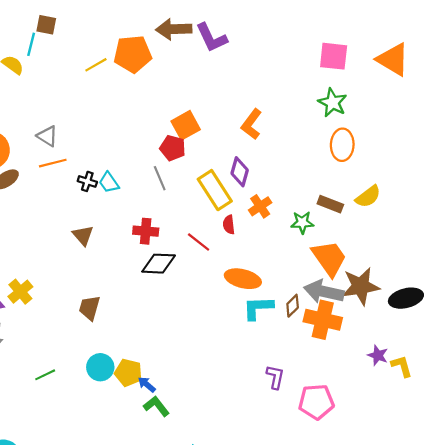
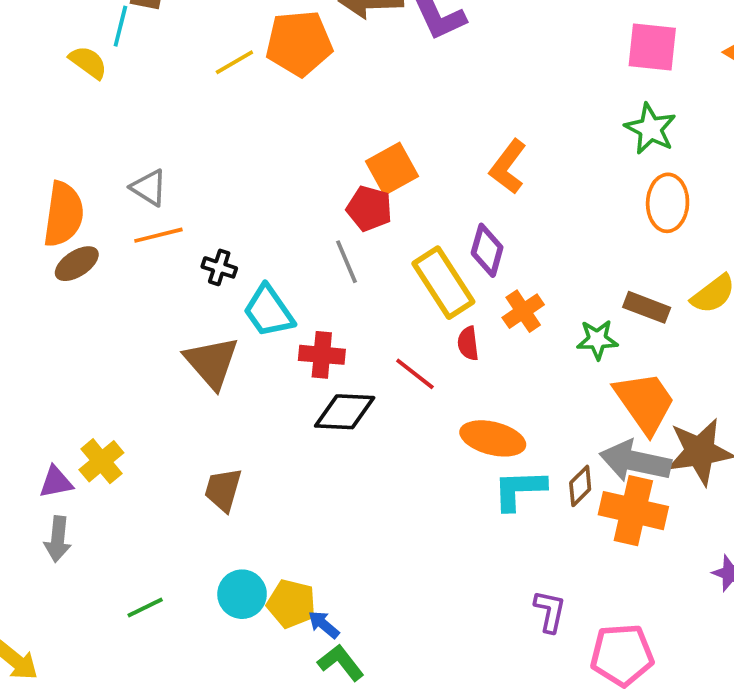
cyan trapezoid: (109, 183) -> (269, 311), moved, size x1.4
brown triangle: (83, 235) -> (212, 362), size x1.5

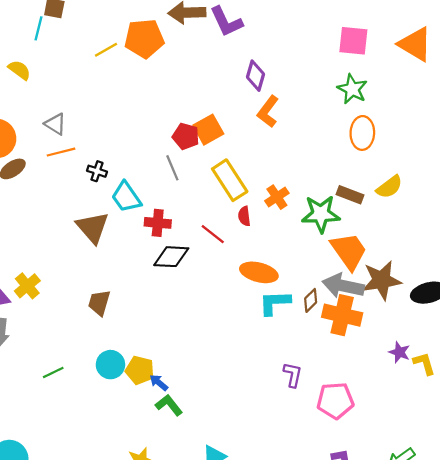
yellow semicircle: (88, 62) -> (19, 70), moved
orange square: (392, 169) -> (208, 130), moved
purple diamond: (487, 250) -> (256, 76), moved
green star: (597, 340) -> (321, 214), size x1.6

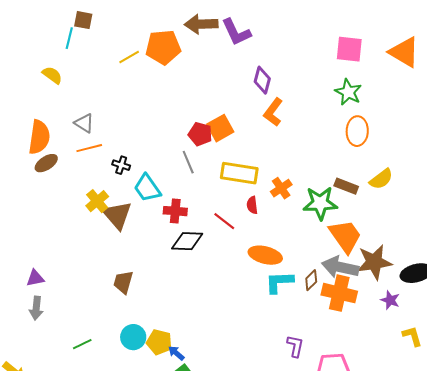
yellow rectangle: (230, 180) -> (239, 173), turned -48
yellow cross: (27, 286) -> (97, 201), moved
purple star: (399, 352) -> (390, 300), moved

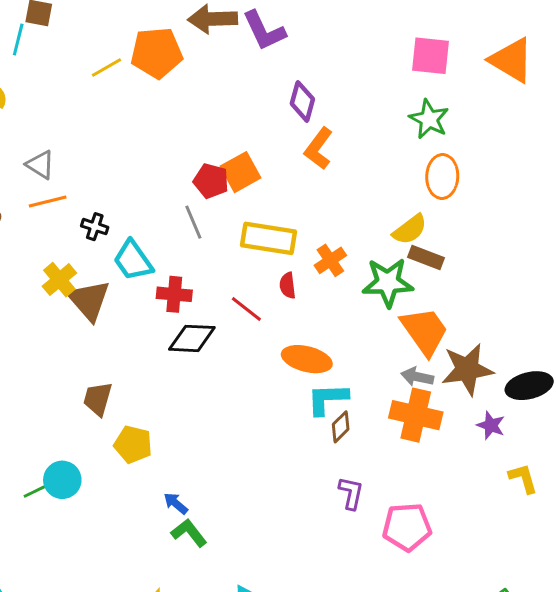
yellow semicircle: (381, 179) -> (410, 230), moved
gray arrow: (340, 267) -> (417, 377), size x0.6
brown diamond: (311, 280) -> (341, 427), moved
cyan circle: (133, 337) -> (62, 480), moved
yellow pentagon: (159, 342) -> (133, 444), moved

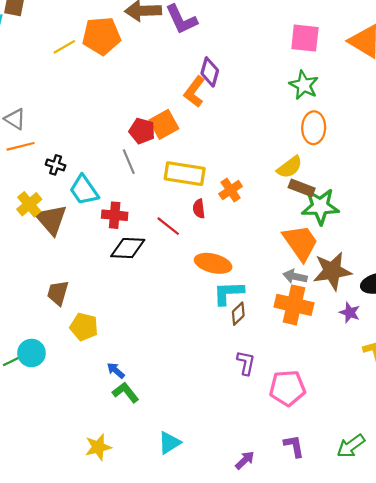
orange L-shape: (319, 149) -> (194, 92), moved
green star: (388, 283) -> (320, 206), moved

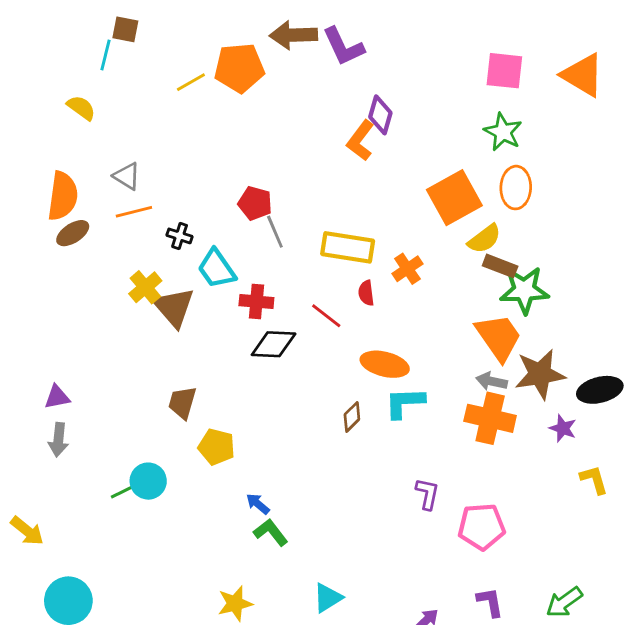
orange square: (164, 124) -> (454, 198), moved, size x1.4
red pentagon: (142, 131) -> (255, 203), moved
brown diamond: (238, 314) -> (352, 417), moved

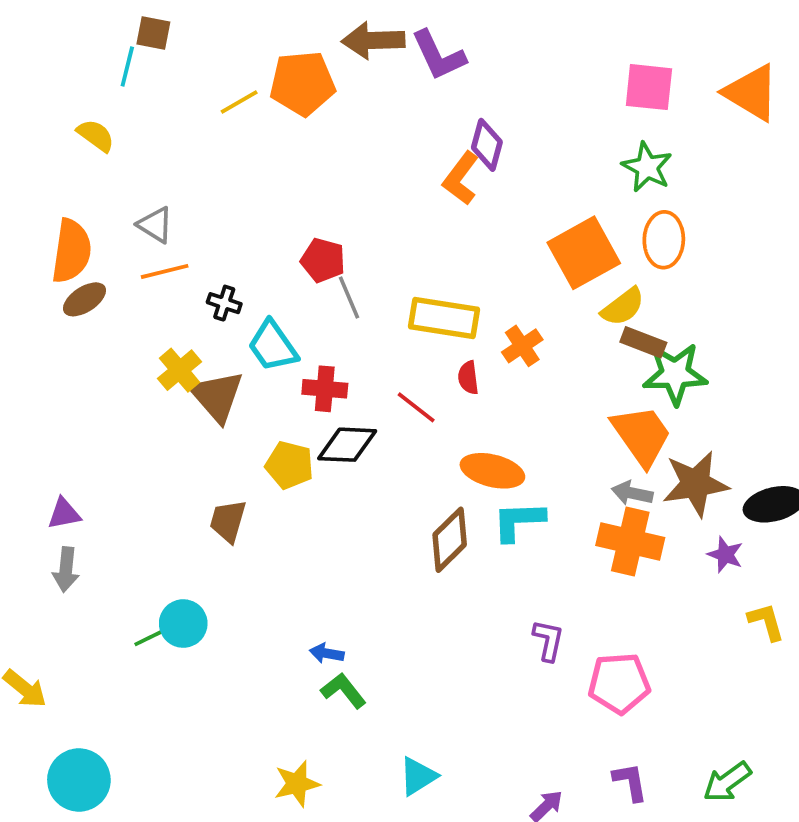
brown diamond: (352, 417) -> (450, 540), size x1.6
yellow pentagon: (217, 447) -> (289, 465), moved
blue arrow: (258, 504) -> (327, 653), turned -30

